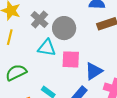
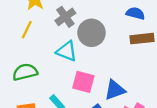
pink square: (71, 59) -> (83, 82), moved

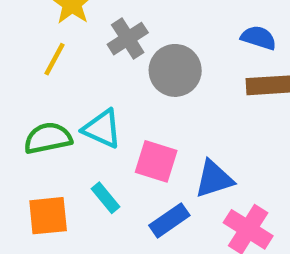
cyan triangle: (67, 51) -> (102, 129), moved

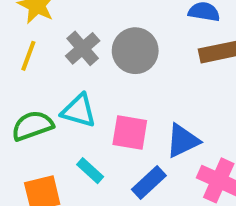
gray cross: (128, 39) -> (83, 48), moved

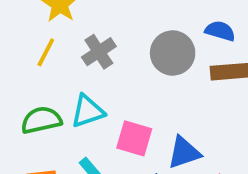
gray circle: (135, 51) -> (173, 53), moved
cyan triangle: (79, 111) -> (88, 111), turned -42

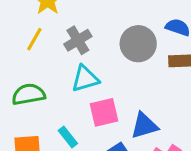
cyan triangle: (88, 111) -> (85, 79), moved
pink square: (134, 138) -> (104, 112), turned -32

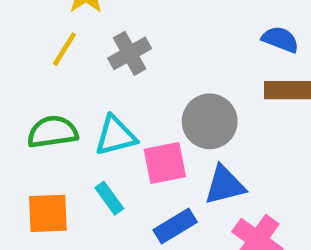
gray circle: (138, 44) -> (210, 121), moved
cyan triangle: (85, 79) -> (115, 136), moved

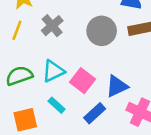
gray circle: (210, 121) -> (102, 31), moved
pink square: (165, 163) -> (83, 81), turned -30

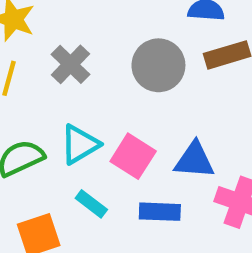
blue triangle: (117, 86) -> (194, 160), turned 35
blue rectangle: (95, 113) -> (160, 212), turned 50

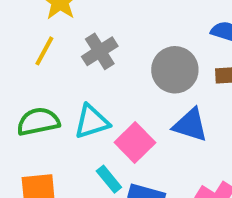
blue triangle: (194, 160) -> (190, 125), moved
cyan rectangle: (91, 204) -> (109, 179), moved

